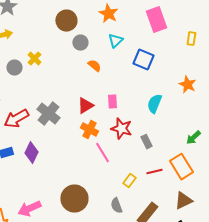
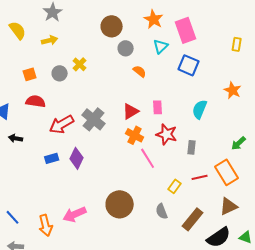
pink rectangle: (156, 20) -> (186, 30), moved
gray rectangle: (146, 142) -> (192, 147), turned 32

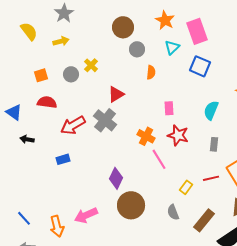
orange semicircle: (140, 71) -> (151, 72), turned 56
red triangle: (131, 111) -> (116, 94), moved
gray rectangle: (192, 147) -> (214, 144), moved
purple diamond: (77, 158) -> (116, 178), moved

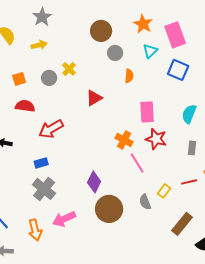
pink rectangle: (169, 108) -> (147, 112), size x1.5
gray cross: (105, 120) -> (44, 189), moved
gray semicircle: (173, 212) -> (145, 202), moved

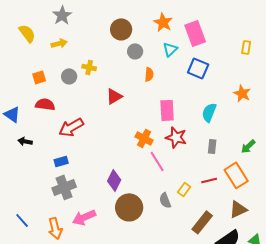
yellow cross: (69, 69) -> (89, 67), turned -32
gray cross: (44, 189) -> (64, 187), turned 30

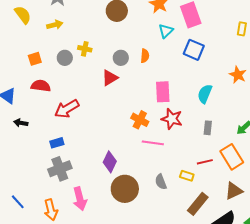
gray circle: (135, 51) -> (121, 58), moved
pink line: (157, 161) -> (153, 143), turned -50
yellow rectangle: (184, 189) -> (187, 176), moved, turned 72
pink arrow: (84, 217) -> (80, 199), turned -80

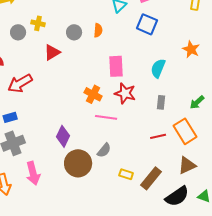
red triangle: (110, 78) -> (52, 52), moved
yellow rectangle: (187, 176) -> (126, 174), moved
gray semicircle: (161, 182) -> (104, 150), moved, turned -119

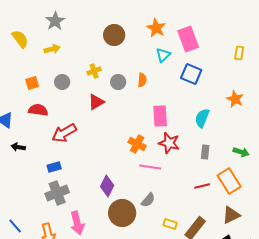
yellow cross: (38, 23) -> (94, 71), moved, turned -32
green arrow: (197, 102) -> (241, 152), turned -119

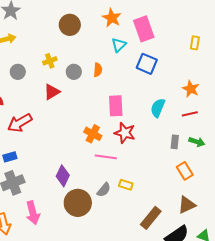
gray rectangle: (205, 152) -> (175, 142), moved
orange rectangle: (229, 181) -> (185, 171), size x0.7
red line: (202, 186) -> (190, 114), moved
yellow rectangle: (170, 224) -> (126, 185), moved

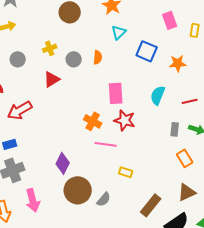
pink rectangle: (144, 29) -> (170, 20), moved, size x0.7
orange star: (191, 89) -> (178, 63), moved, turned -30
gray semicircle: (104, 190) -> (104, 199), moved

